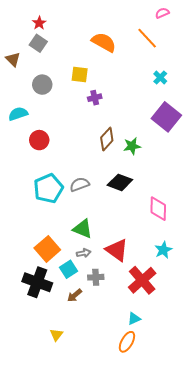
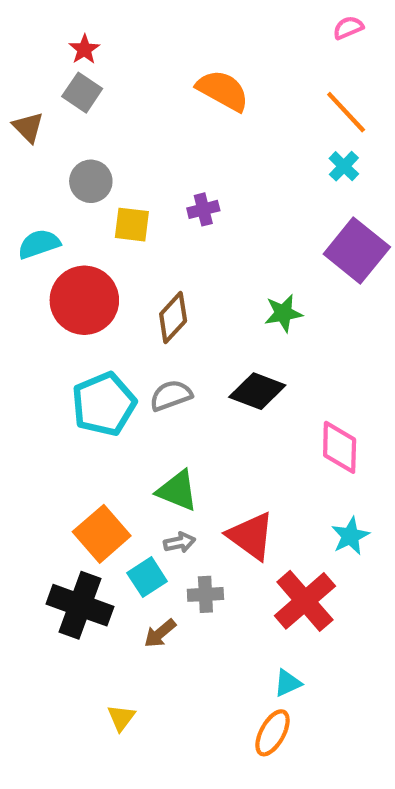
orange line: (147, 38) -> (346, 112), moved
yellow square: (80, 74) -> (132, 225), moved
brown diamond: (107, 139) -> (173, 318), moved
red circle: (39, 140) -> (84, 300), size x1.6

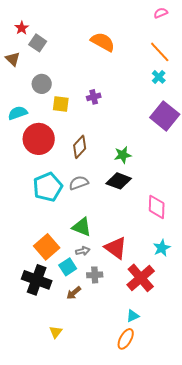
red star: (84, 49) -> (22, 28), moved
green star: (283, 313) -> (123, 155), moved

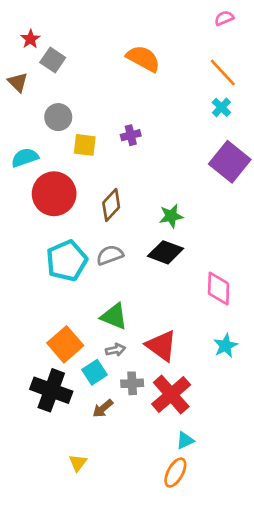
red cross: (141, 278) -> (171, 394), moved

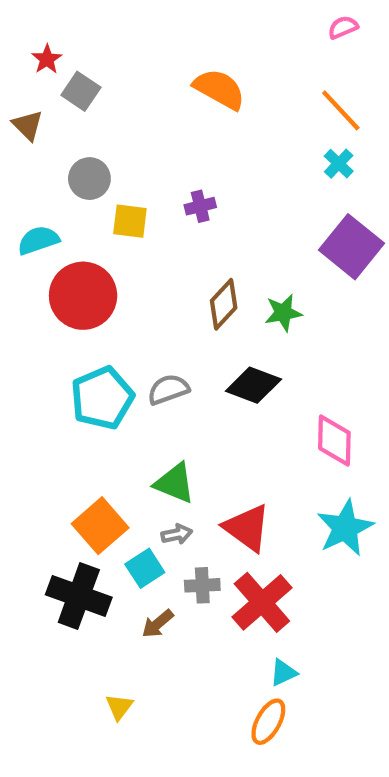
brown diamond: (111, 205) -> (224, 304), moved
green star: (171, 216) -> (283, 313), moved
cyan star: (226, 346) -> (345, 528), size x1.5

